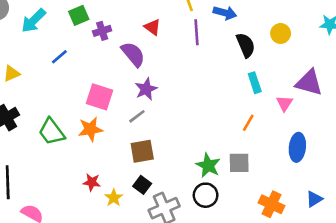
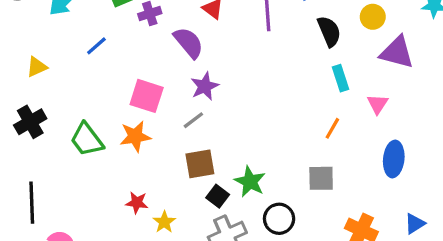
purple triangle: (309, 83) -> (397, 52), moved
green star: (208, 165) -> (250, 182), moved
black square: (142, 185) -> (218, 196), moved

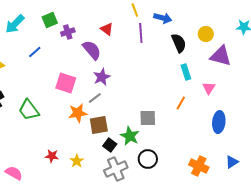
orange star: (135, 136) -> (78, 113), moved
gray square: (321, 178) -> (148, 118), moved
red star: (137, 203) -> (52, 156), moved

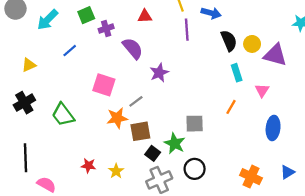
red triangle: (107, 29) -> (145, 16), moved, turned -40
yellow circle: (206, 34) -> (252, 44), moved
purple star: (102, 77) -> (159, 73), moved

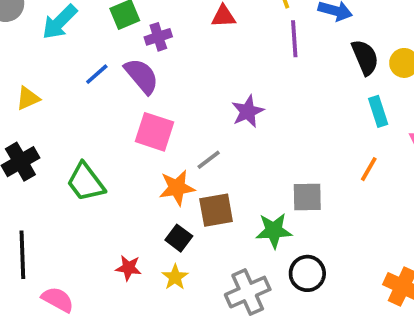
purple semicircle: (133, 48) -> (142, 76), moved
green star: (175, 143) -> (274, 231), turned -30
black square: (153, 153) -> (179, 238), moved

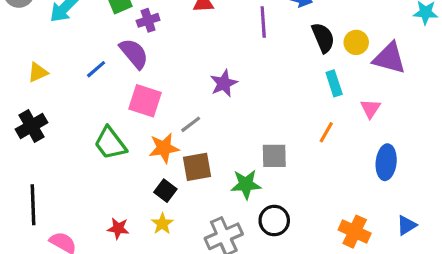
blue line: (97, 74) -> (96, 69), moved
green trapezoid: (86, 182) -> (110, 143), moved
red star: (128, 268) -> (118, 228), moved

